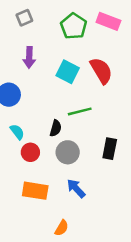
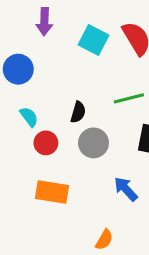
green line: (80, 111) -> (129, 98), moved
blue arrow: (76, 188) -> (126, 189), moved
orange semicircle: (62, 228) -> (104, 240), moved

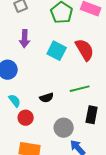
black semicircle: (78, 112) -> (47, 98), turned 56
gray circle: (94, 143) -> (64, 128), moved

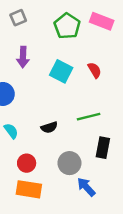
red semicircle: (85, 50) -> (95, 70), size x0.6
red circle: (26, 118) -> (27, 163), moved

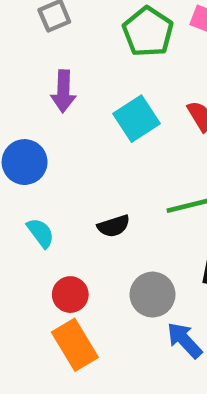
cyan square: (61, 71) -> (137, 119), turned 30
orange rectangle: (29, 189) -> (75, 345), turned 50

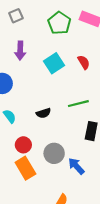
gray circle: (153, 295) -> (54, 153), moved

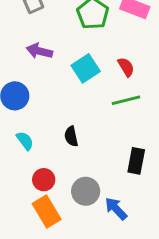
purple arrow: (20, 51) -> (39, 51), turned 102
green line: (78, 104) -> (126, 100), moved
black semicircle: (43, 113) -> (71, 136), turned 96

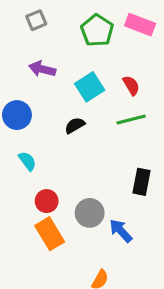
black semicircle: (71, 136) -> (75, 125), moved, turned 72

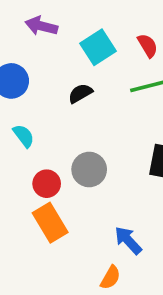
gray circle: (90, 213) -> (89, 169), moved
blue arrow: (121, 231) -> (128, 240), moved

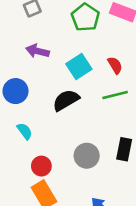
black semicircle: (80, 93) -> (66, 100), size x1.5
gray circle: (89, 169) -> (87, 156), moved

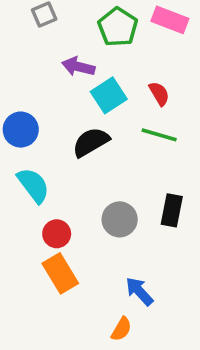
purple arrow: (37, 51) -> (78, 67), moved
green line: (115, 95) -> (159, 135), turned 30
cyan semicircle: (25, 131) -> (33, 185), size x1.5

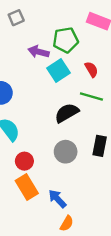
green pentagon: (118, 27) -> (66, 40), moved, turned 30
black semicircle: (91, 142) -> (67, 113), moved
blue arrow: (139, 291) -> (57, 199), moved

